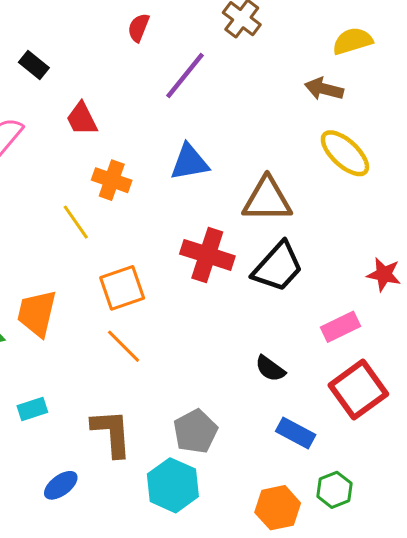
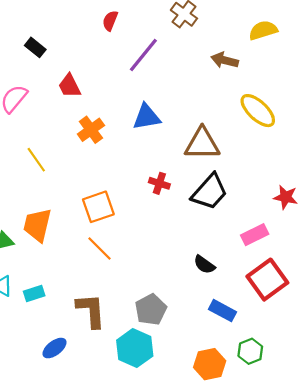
brown arrow: (324, 89) -> (225, 60), moved
orange cross: (112, 180) -> (91, 130), turned 35
yellow line: (76, 222) -> (36, 160), moved
red cross: (207, 255) -> (159, 183), size x0.6

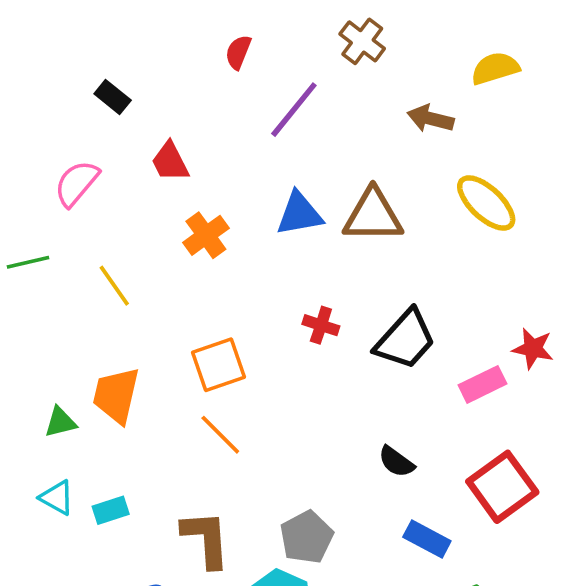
brown triangle: (202, 144) -> (373, 216), moved
pink rectangle: (255, 235) -> (483, 384), moved

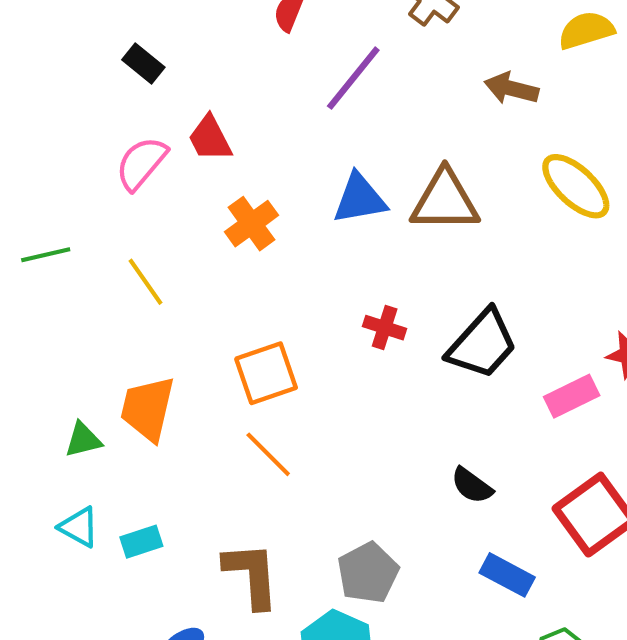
pink semicircle: (77, 183) -> (141, 163), moved

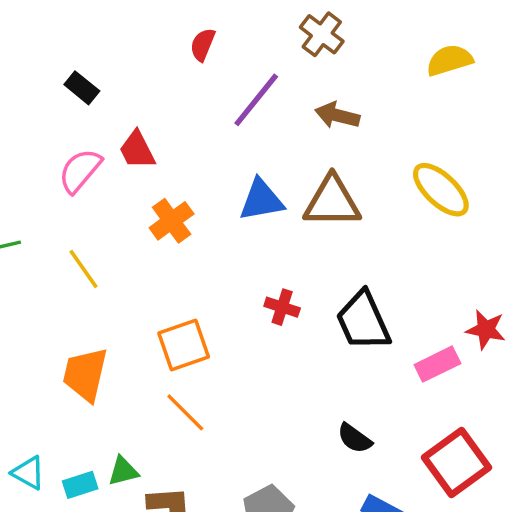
brown arrow: (511, 88) -> (337, 115), moved
black trapezoid: (482, 344) -> (363, 321), turned 114
green triangle: (83, 440) -> (123, 471), moved

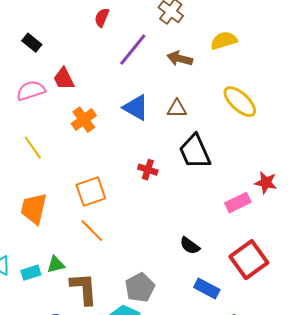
yellow semicircle: (450, 60) -> (224, 41), moved
pink semicircle: (80, 171) -> (31, 91), turned 32
blue triangle: (261, 200) -> (136, 108), turned 40
brown triangle: (332, 202) -> (177, 109), size x0.6
black trapezoid: (363, 321) -> (195, 152), moved

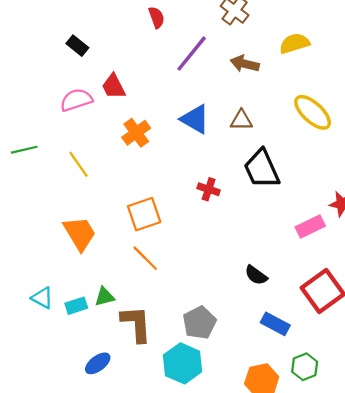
red semicircle: (102, 18) -> (157, 17), turned 138
orange trapezoid: (34, 209) -> (80, 233), turned 136

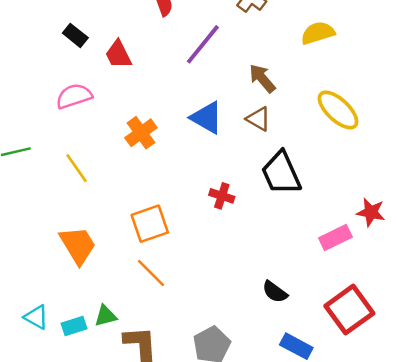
brown arrow: (245, 64) -> (262, 78), moved, turned 36
red trapezoid: (114, 86) -> (118, 54), moved
brown triangle: (241, 120) -> (258, 119), turned 30

